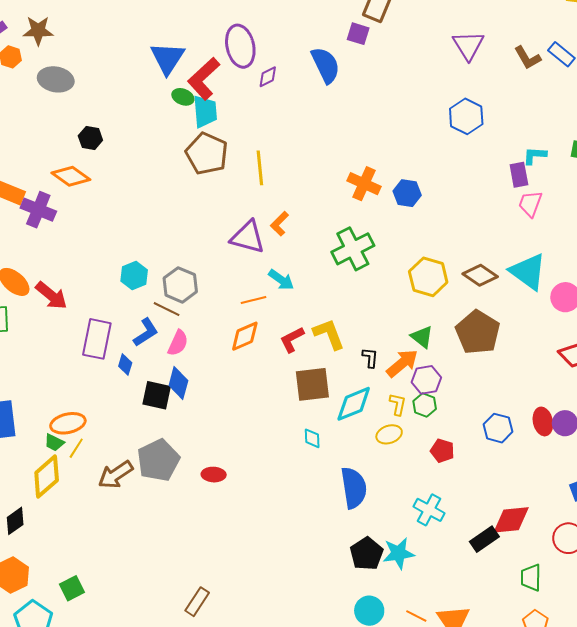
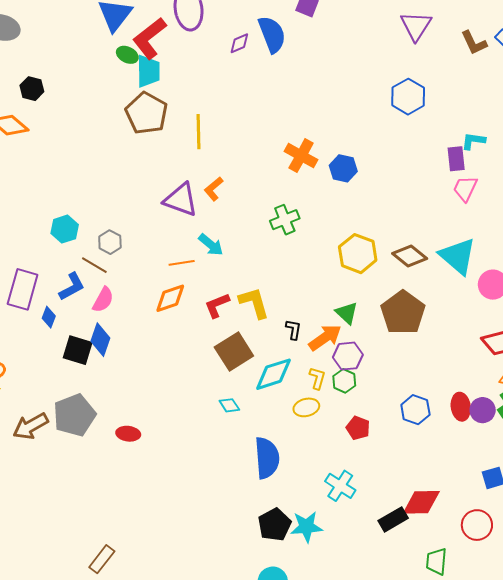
purple diamond: (268, 77) -> (239, 43), moved
green cross: (353, 249) -> (285, 220), size x0.7
gray hexagon: (180, 285) -> (110, 242), size x0.7
brown square: (312, 384) -> (234, 352), turned -30
cyan diamond: (312, 438) -> (229, 405), turned -35

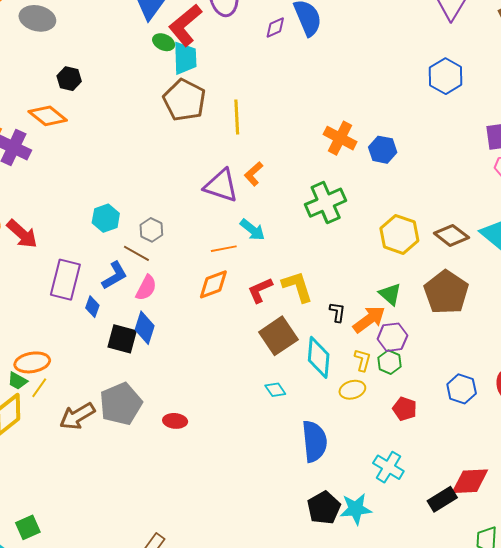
green cross: (285, 220) -> (326, 203), size x1.4
cyan diamond: (273, 374) -> (319, 357), turned -66

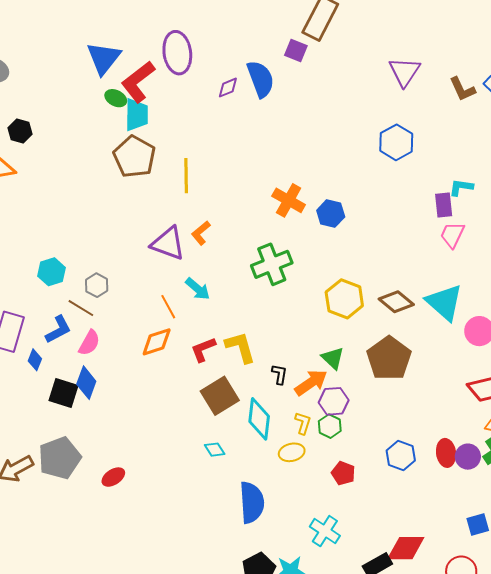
orange line: (224, 249) -> (168, 307), turned 70
red ellipse: (175, 421) -> (113, 477), turned -40

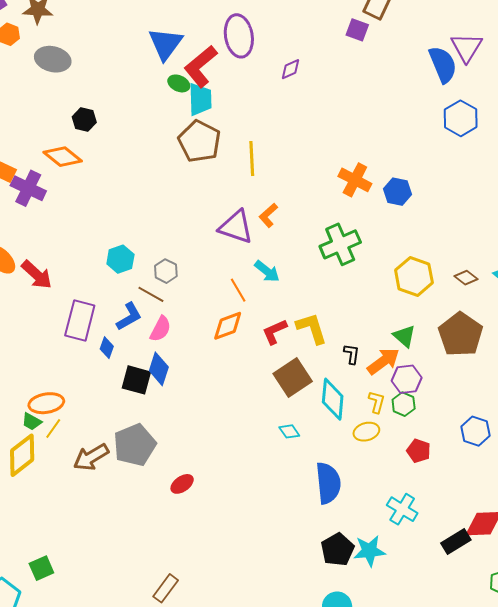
blue semicircle: (261, 79) -> (443, 64), moved
brown diamond: (396, 302) -> (466, 278), size x0.7
red ellipse: (113, 477) -> (182, 484), moved

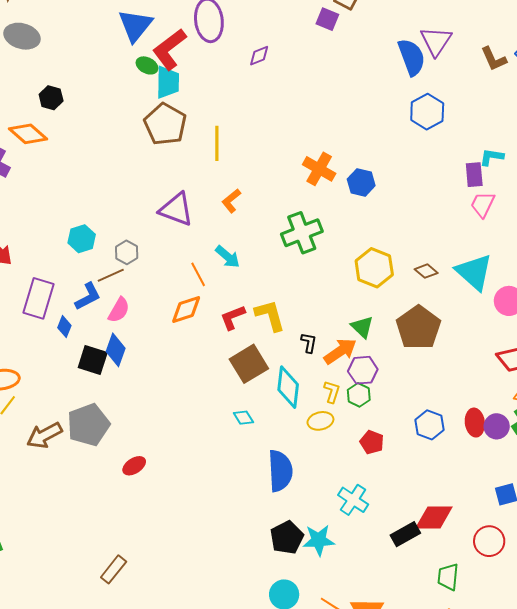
purple triangle: (236, 227) -> (176, 209), moved
brown line: (151, 294) -> (111, 275), turned -56

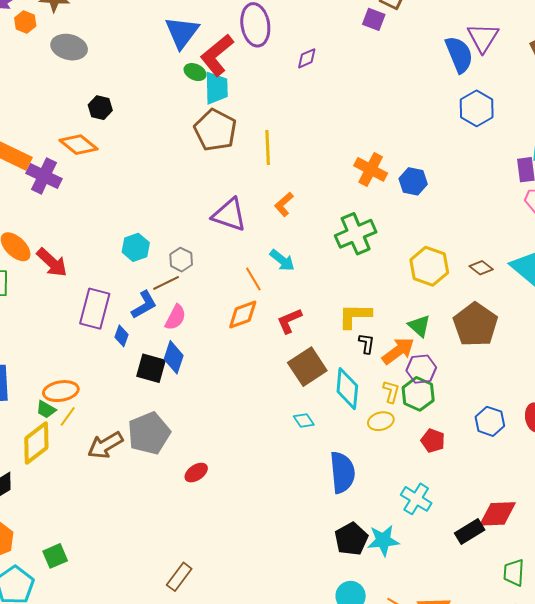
yellow L-shape: (270, 315) -> (355, 316), moved, turned -72
green hexagon: (359, 395) -> (418, 394), size x1.4

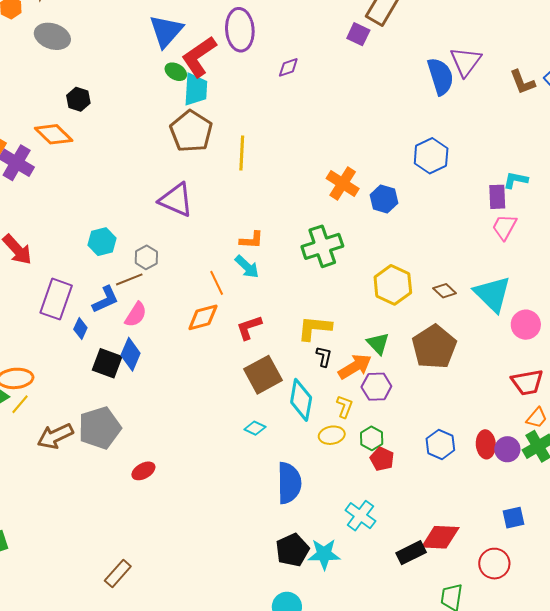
blue hexagon: (477, 108) -> (431, 156), moved
orange L-shape: (284, 204) -> (251, 240), moved, turned -140
purple triangle: (229, 215) -> (176, 200), moved
green hexagon: (418, 394) -> (372, 438), moved, size x0.7
cyan diamond: (304, 421) -> (255, 428), turned -35

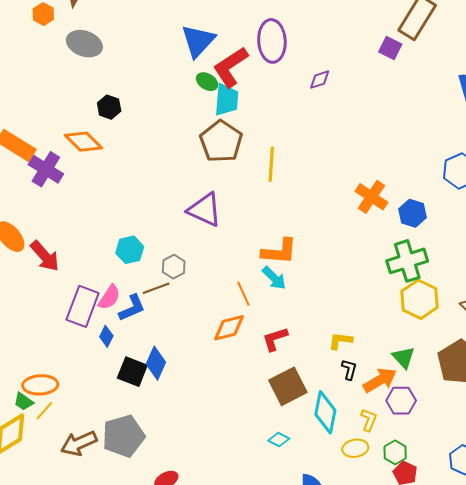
orange L-shape: (251, 240) -> (279, 251), size x1.5
green cross: (322, 246) -> (407, 261), moved
pink semicircle: (136, 315) -> (109, 297), moved
yellow L-shape: (315, 328) -> (340, 341), size x0.7

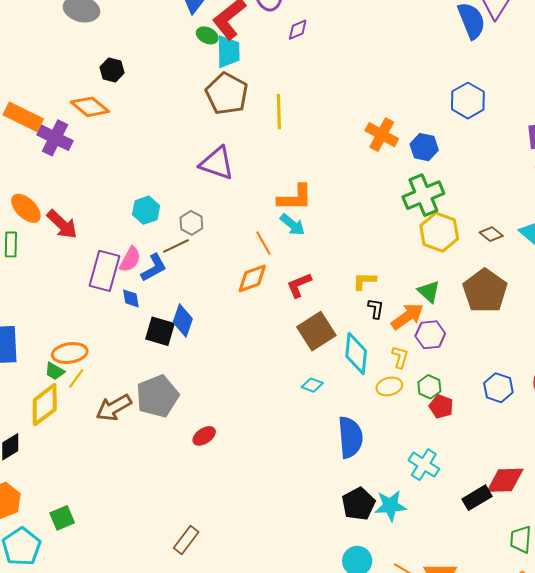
purple diamond: (320, 80) -> (298, 30), moved
blue diamond: (106, 336) -> (131, 298), turned -30

